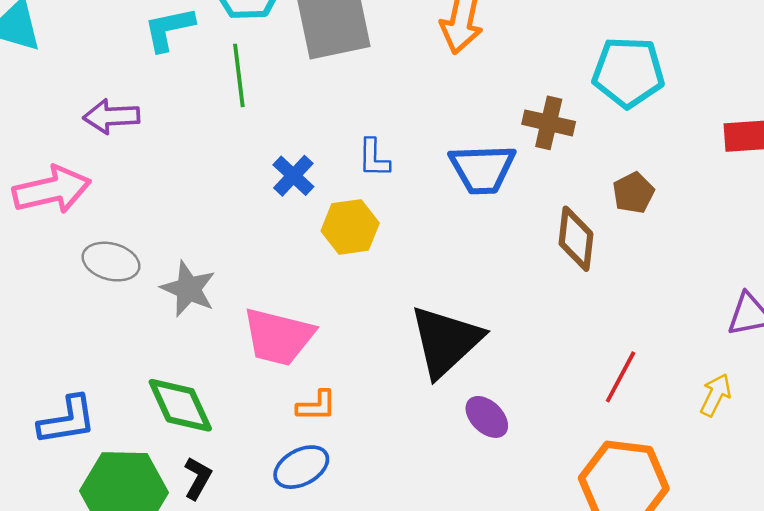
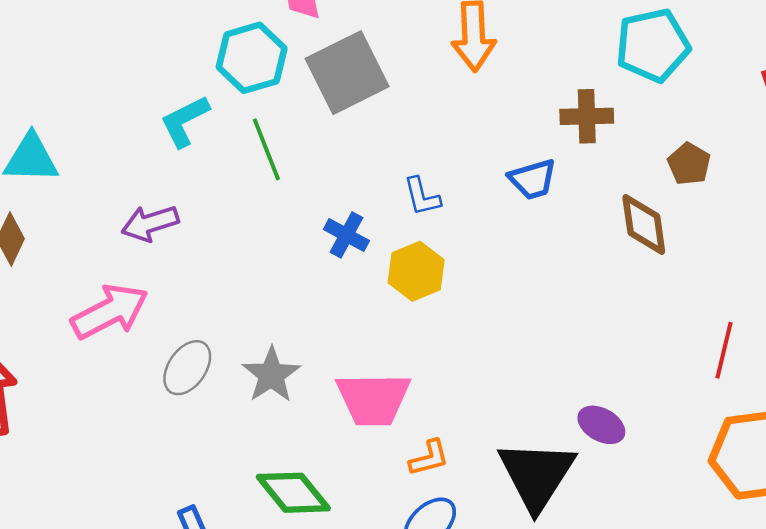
blue trapezoid: (482, 169) -> (533, 179), size x0.7
gray ellipse: (111, 262) -> (187, 368), turned -56
gray star: (188, 289) -> (271, 375), turned 30
black triangle: (446, 341) -> (537, 475), moved

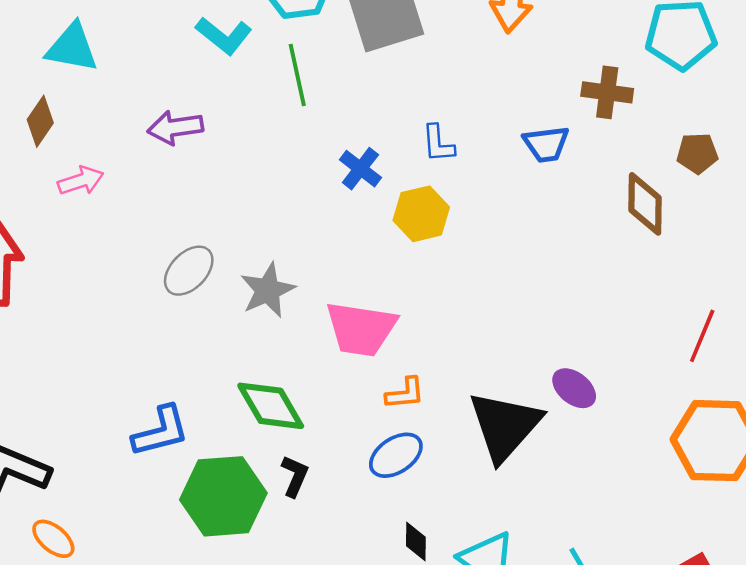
cyan L-shape: (185, 121) -> (224, 36), turned -124
brown pentagon: (689, 164) -> (697, 153), turned 30
pink arrow: (110, 312) -> (81, 181), moved, size x0.6

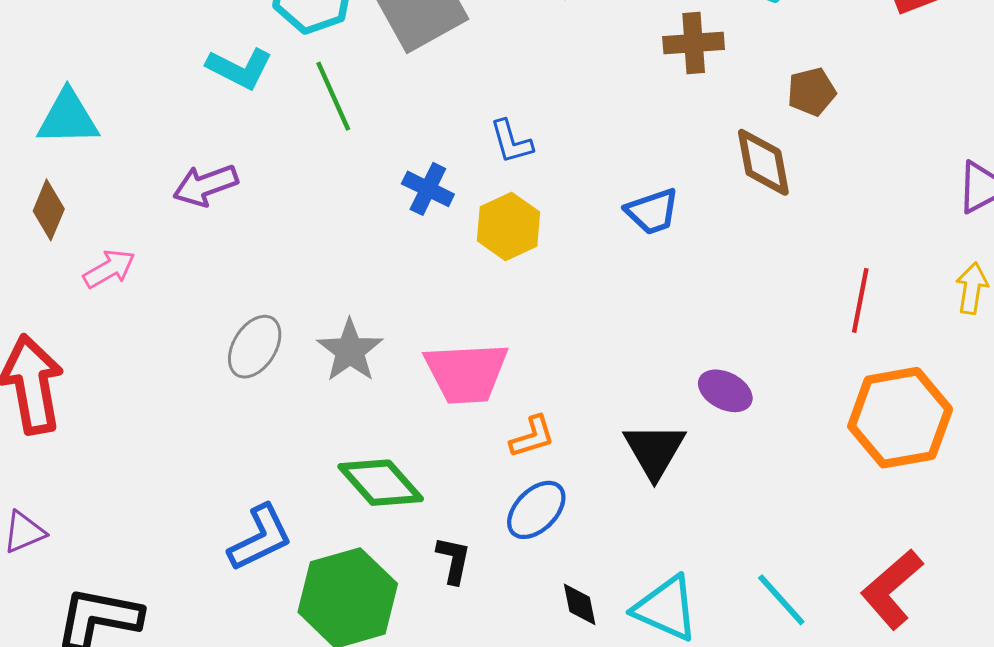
blue trapezoid: (546, 144) -> (652, 211), moved
black triangle: (505, 426) -> (654, 451), size x0.7
black L-shape: (295, 476) -> (453, 560), moved

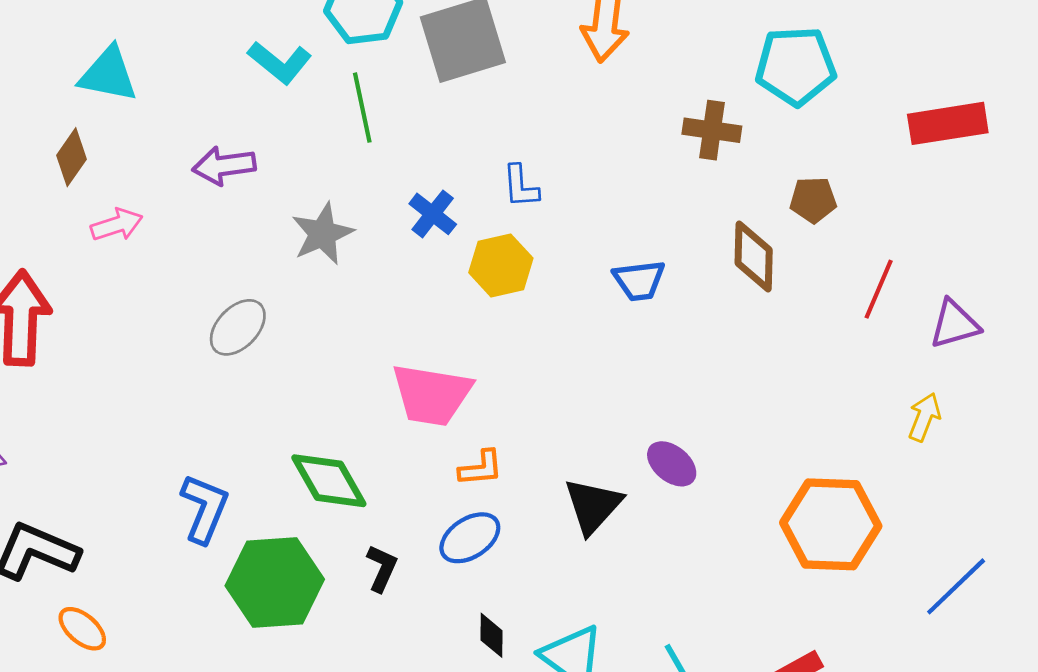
red line: (860, 300) -> (879, 289), moved
gray star: (350, 351) -> (323, 234), moved
blue L-shape: (260, 538) -> (205, 508), turned -54

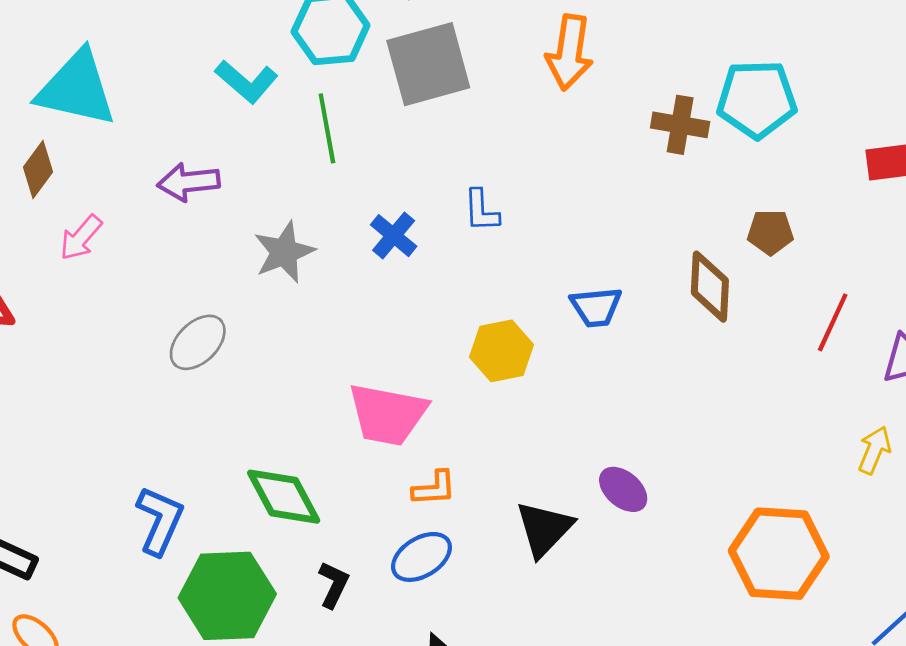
cyan triangle: (108, 74) -> (77, 89), size x1.4
brown cross: (712, 130) -> (680, 125), moved
pink arrow: (117, 225) -> (81, 238), turned 147
yellow hexagon: (501, 265) -> (501, 351), moved

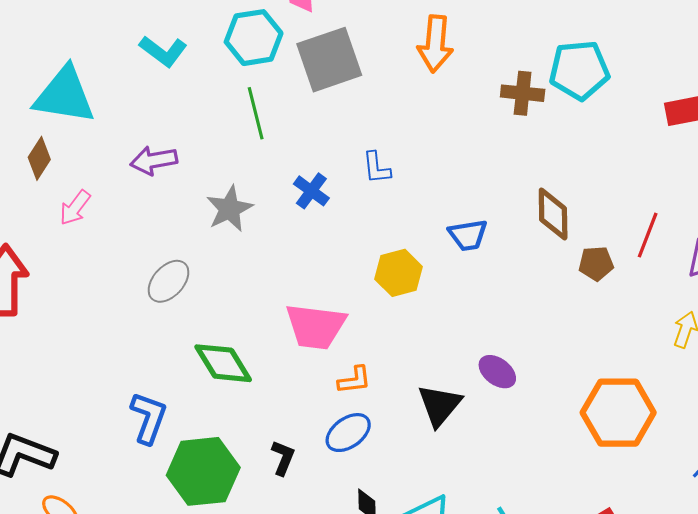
cyan L-shape: (247, 82) -> (163, 51), moved
brown pentagon: (770, 232) -> (596, 263), moved
green diamond: (284, 497) -> (223, 363), moved

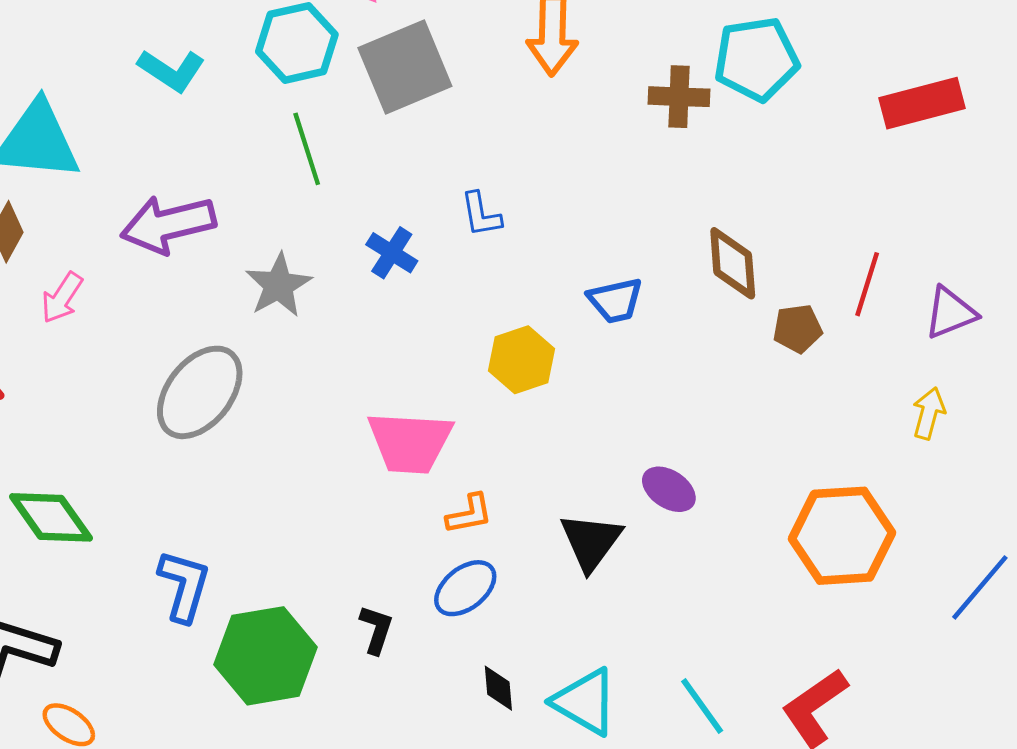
purple arrow: (154, 160) -> (168, 224), size x1.4
gray ellipse: (168, 281) -> (200, 392), size x1.5
green diamond: (223, 363) -> (51, 517), moved

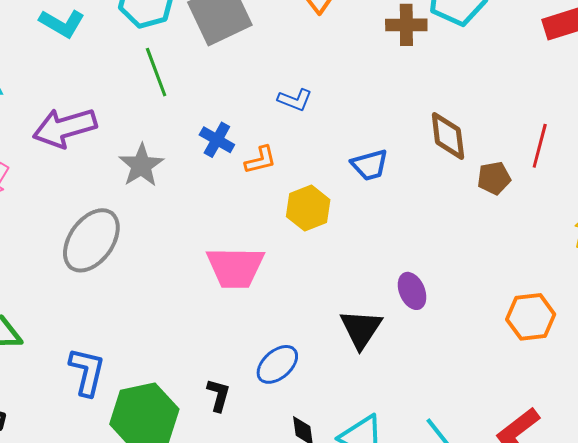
blue L-shape: (481, 214) -> (295, 100), moved, turned -56
purple ellipse: (669, 489) -> (412, 291), turned 36
orange L-shape: (469, 514) -> (260, 160), moved
orange hexagon: (842, 536) -> (531, 317), size x0.7

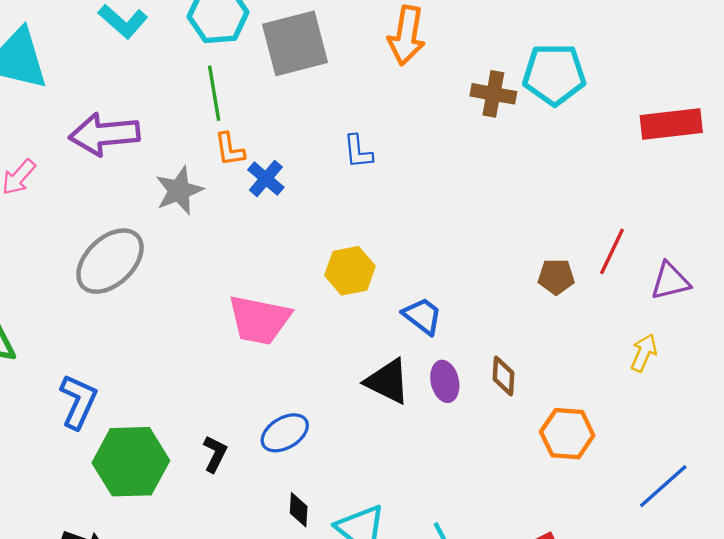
blue L-shape: (295, 100) -> (358, 152), turned 52
brown diamond: (448, 136) -> (503, 376), moved, size x0.7
orange L-shape: (260, 160) -> (230, 149), moved, turned 84
blue trapezoid: (370, 165) -> (422, 316), moved, turned -138
black triangle: (361, 329) -> (388, 381), moved, turned -48

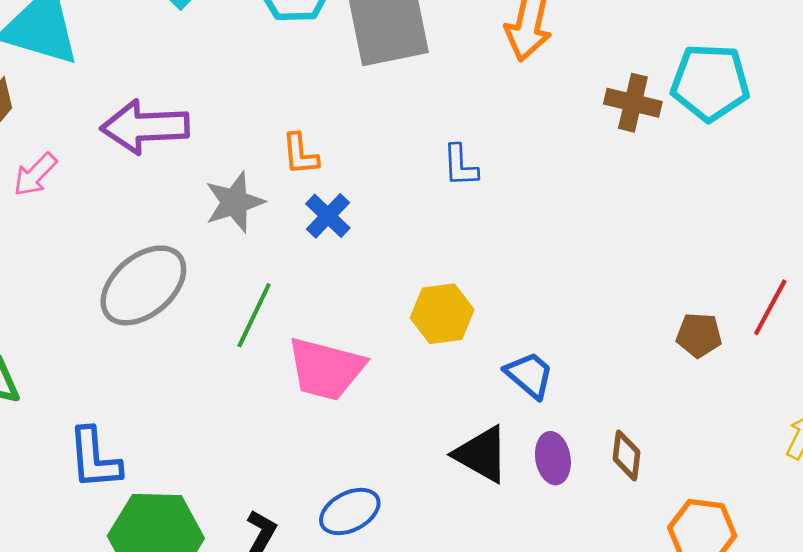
green line: (214, 93) -> (254, 315), moved, turned 32
blue cross: (266, 179) -> (328, 216), moved
blue L-shape: (78, 402) -> (94, 459), turned 148

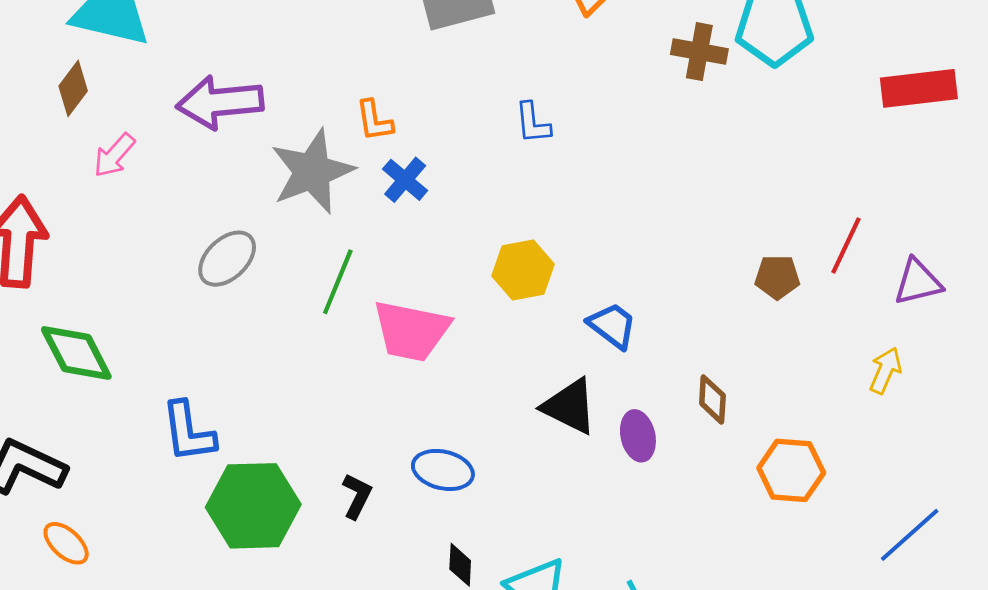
gray star: (234, 202) -> (312, 171), size x1.4
gray ellipse: (143, 285) -> (227, 259), size x0.7
purple ellipse: (553, 458) -> (638, 436), moved
blue ellipse: (350, 512) -> (443, 470), turned 44

